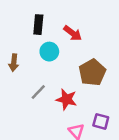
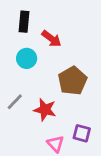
black rectangle: (38, 25) -> (24, 22), moved

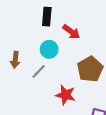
gray line: (15, 102) -> (39, 72), moved

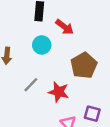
gray line: (39, 72) -> (31, 85), moved

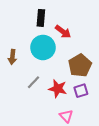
cyan circle: (42, 45) -> (43, 47), size x1.5
purple square: (92, 114) -> (81, 91), moved, turned -32

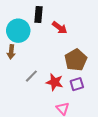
cyan circle: (43, 47) -> (18, 31), moved

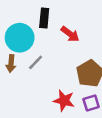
gray line: (31, 76) -> (36, 62), moved

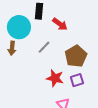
gray line: (36, 62) -> (44, 47), moved

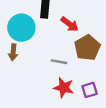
gray line: (44, 47) -> (59, 62), moved, turned 56
brown pentagon: (76, 56) -> (87, 48), moved

